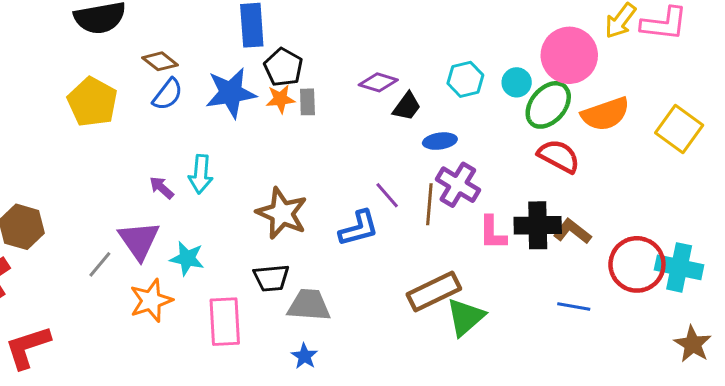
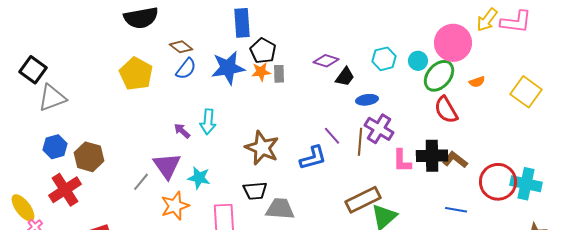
orange semicircle: (605, 114) -> (477, 82), size x0.5
red semicircle: (559, 156) -> (446, 110), turned -148

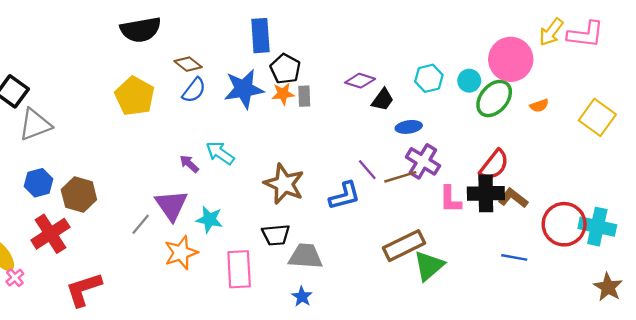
red semicircle: (446, 110) -> (494, 165), moved, turned -112
cyan arrow: (208, 122) -> (220, 153), turned 120
brown line: (360, 142) -> (400, 177), turned 68

